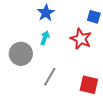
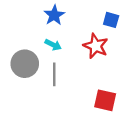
cyan arrow: (45, 38) -> (53, 45), turned 96
gray line: (50, 77) -> (54, 74), moved, turned -30

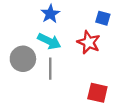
cyan arrow: (53, 45) -> (49, 41), size x1.5

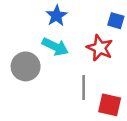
gray line: (50, 69) -> (84, 87), moved

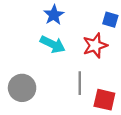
red star: (100, 48) -> (95, 46), turned 30
gray circle: (26, 66) -> (22, 88), moved

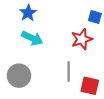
blue star: (54, 15) -> (28, 13), moved
cyan arrow: (53, 44) -> (32, 38), moved

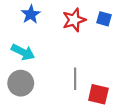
cyan arrow: (32, 38) -> (23, 52), moved
red star: (82, 39) -> (74, 20), moved

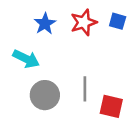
blue star: (31, 14) -> (45, 24), moved
gray circle: (21, 83) -> (45, 95), moved

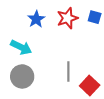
gray circle: (45, 95) -> (22, 76), moved
red square: (111, 106) -> (90, 86), turned 30

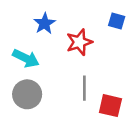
red star: (67, 18) -> (79, 42), moved
red square: (90, 86) -> (110, 106), turned -30

